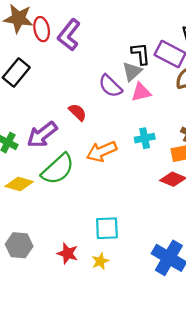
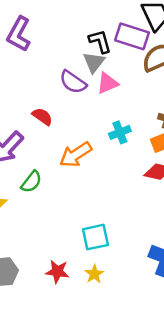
green semicircle: (58, 169) -> (31, 182), size x0.6

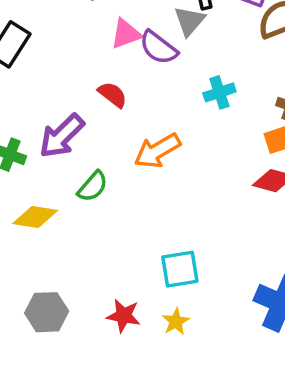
pink triangle: (107, 83) -> (126, 34), moved
cyan cross: (120, 132) -> (219, 92), moved

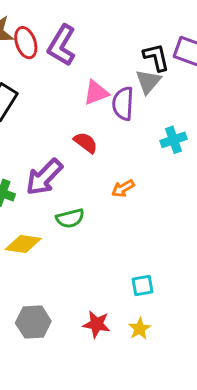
purple semicircle: (158, 48) -> (123, 104), turned 56
orange arrow: (157, 151) -> (123, 188), size x0.6
green semicircle: (93, 186) -> (70, 218), turned 36
cyan square: (180, 269) -> (143, 286), size x0.7

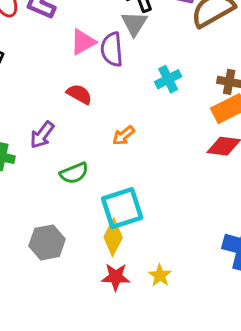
purple arrow: (44, 177) -> (42, 135), size x0.7
yellow diamond: (23, 244) -> (113, 237), moved, turned -63
cyan square: (143, 286) -> (122, 208), moved, size x1.8
gray hexagon: (33, 322) -> (47, 242), moved

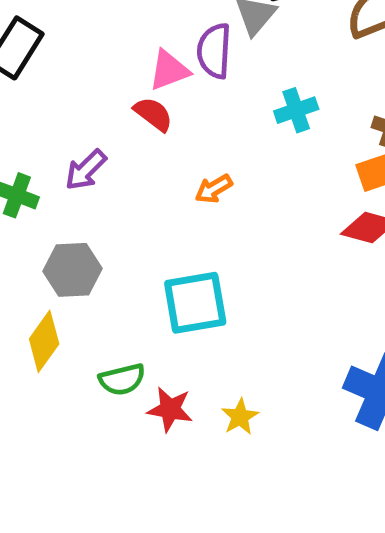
pink triangle: (83, 42) -> (169, 70), moved
green semicircle: (74, 173) -> (122, 379), moved
yellow diamond: (113, 237) -> (44, 341), moved
gray hexagon: (47, 242) -> (72, 270), moved

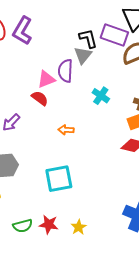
cyan cross: (296, 110) -> (101, 96), turned -36
orange arrow: (214, 189) -> (66, 130), turned 35
green semicircle: (122, 379) -> (23, 226), moved

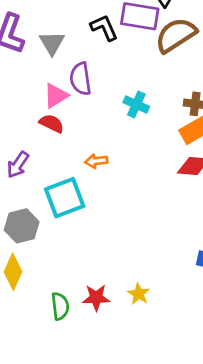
gray triangle: (83, 55) -> (52, 43), moved
cyan square: (59, 179) -> (65, 198), moved
green semicircle: (23, 226) -> (60, 306), turned -72

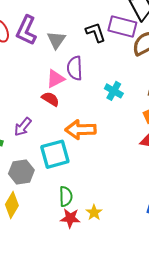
orange arrow: (96, 161) -> (81, 130), size x1.8
yellow star: (139, 294) -> (94, 213), moved
red star: (96, 298) -> (70, 218), moved
green semicircle: (60, 306) -> (66, 196), moved

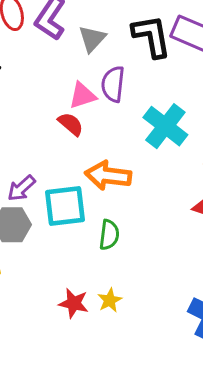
black L-shape: (96, 32) -> (151, 36), size x1.4
cyan cross: (114, 91) -> (165, 126), size x1.6
purple arrow: (23, 127) -> (21, 188), moved
green semicircle: (66, 196) -> (109, 235), moved

